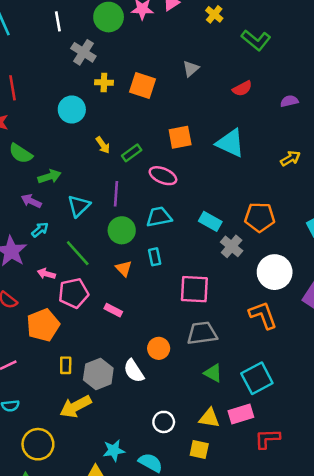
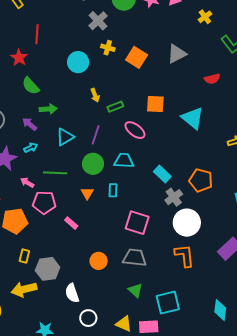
gray triangle: (191, 69) -> (177, 54), size x1.5
green line: (78, 253) -> (55, 173), turned -60
white circle: (275, 272) -> (187, 223), moved
white semicircle: (134, 371) -> (72, 293), moved

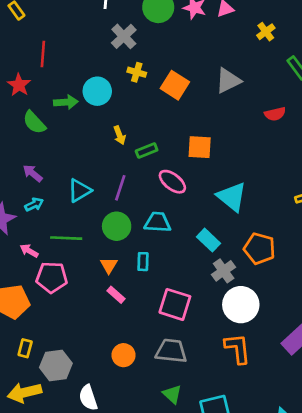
green arrow: (48, 109) -> (66, 102), moved
cyan triangle: (193, 118) -> (232, 197), moved
pink rectangle: (71, 223) -> (116, 295), moved

